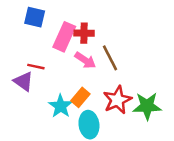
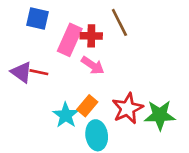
brown line: (110, 58) -> (119, 22), moved
purple triangle: (23, 81) -> (21, 72), moved

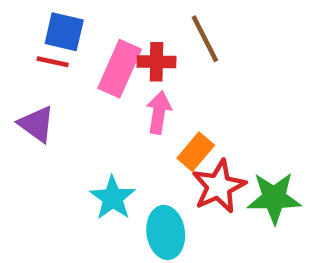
pink arrow: (93, 65) -> (159, 113), turned -115
red line: (39, 72) -> (53, 62), moved
orange rectangle: (87, 106) -> (196, 152), moved

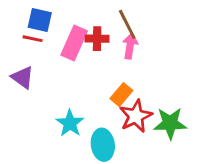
pink arrow: (159, 113) -> (130, 46), moved

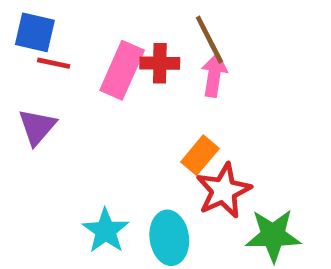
blue square: (40, 20) -> (35, 32), moved
purple triangle: (23, 77) -> (37, 127), turned 35
cyan star: (70, 123) -> (106, 231), moved
green star: (170, 123) -> (273, 235), moved

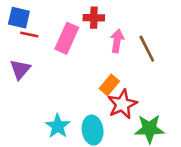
brown line: (209, 40) -> (147, 49), moved
red cross: (160, 63) -> (94, 18), moved

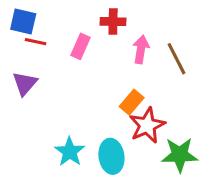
pink rectangle: (67, 38) -> (80, 46), size x0.7

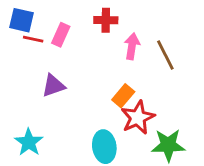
pink rectangle: (80, 46) -> (61, 35), moved
purple triangle: (25, 83) -> (53, 86), moved, turned 30
cyan star: (70, 152) -> (29, 142), moved

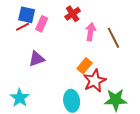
blue square: (21, 20) -> (27, 15), moved
red cross: (106, 20) -> (73, 14), turned -35
red line: (33, 39) -> (23, 27), turned -40

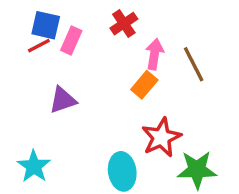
orange rectangle: (85, 66) -> (144, 85), moved

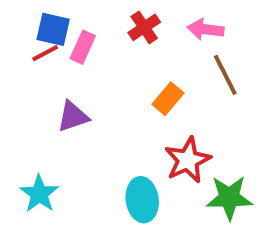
pink arrow: (155, 54) -> (206, 29), moved, turned -92

